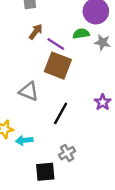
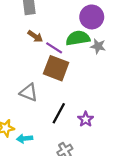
brown arrow: (36, 32) -> (35, 36), turned 88
green semicircle: (81, 34) -> (78, 38), size x1.5
purple star: (103, 102) -> (86, 119), moved

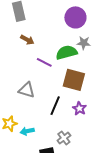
green semicircle: (78, 38) -> (66, 52), moved
purple line: (54, 48) -> (44, 62), moved
brown square: (56, 68) -> (74, 80), moved

